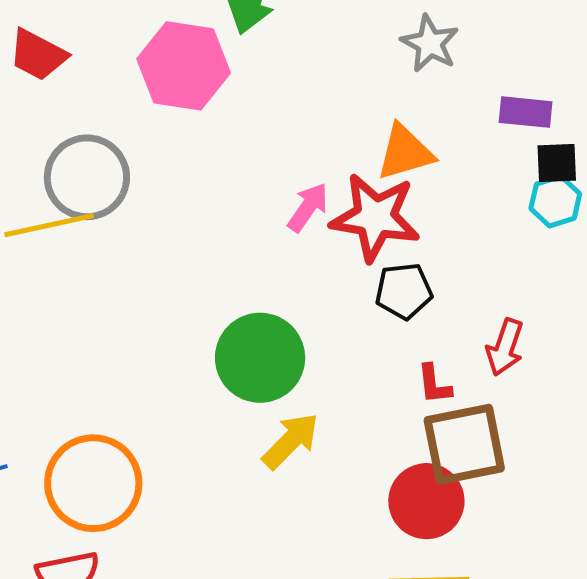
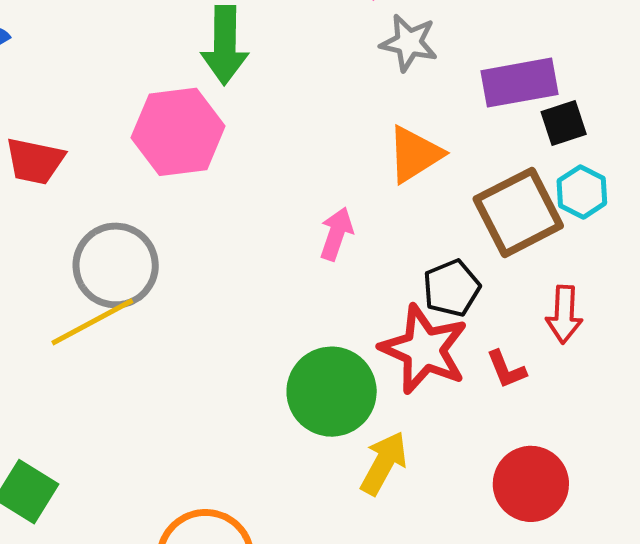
purple rectangle: (526, 112) -> (520, 83), size x1.4
cyan hexagon: (555, 201) -> (582, 192), moved
red star: (375, 217) -> (424, 349), moved, turned 30
brown square: (464, 444) -> (518, 212), moved

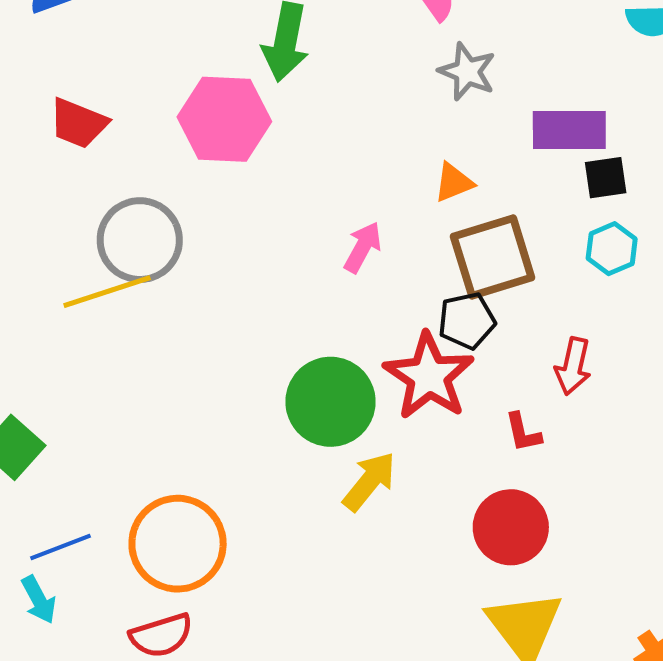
orange triangle: (415, 154) -> (454, 182), size x0.7
brown square: (518, 212) -> (493, 257), moved
red L-shape: (506, 369) -> (523, 432), moved

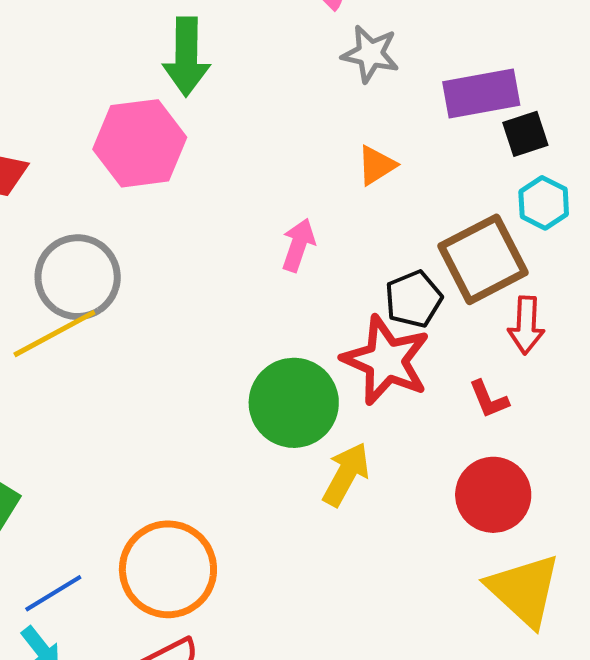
brown square: (493, 257) -> (483, 259), moved

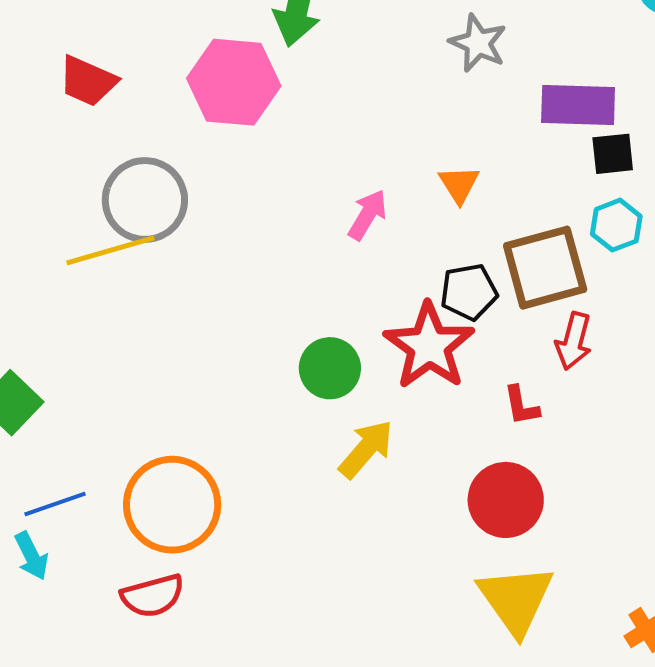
orange triangle: (376, 165) -> (459, 184), moved, turned -42
green circle: (294, 403) -> (330, 368), size x0.7

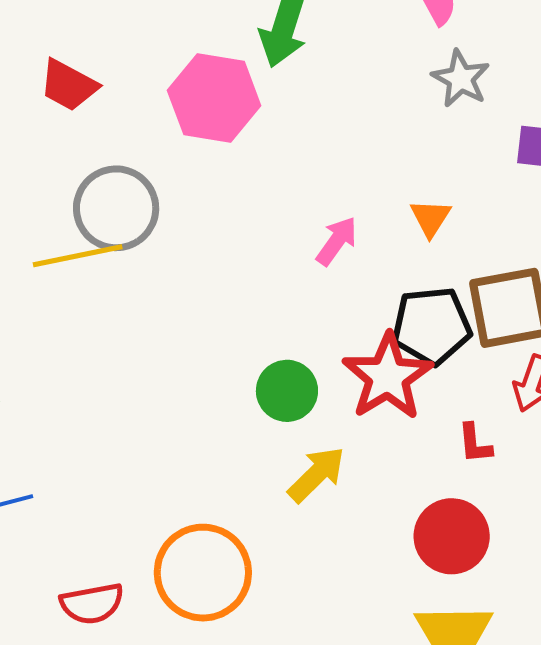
black pentagon: (469, 292) -> (432, 326), size x1.4
orange circle: (172, 505) -> (203, 573), moved

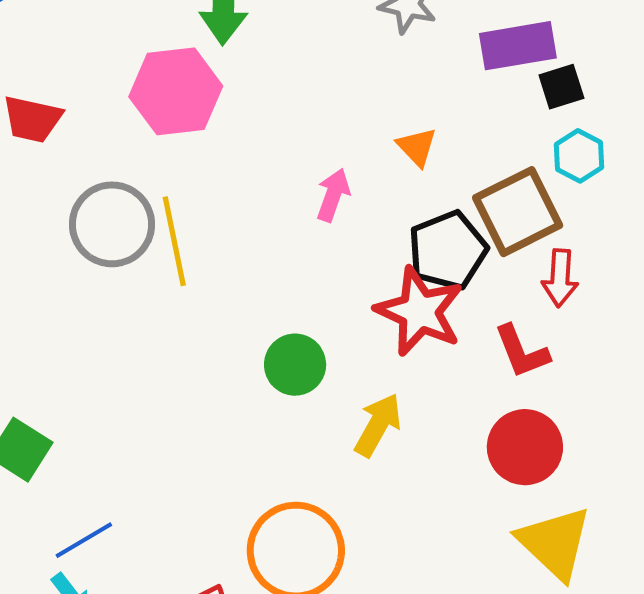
yellow line: (78, 256) -> (174, 241), moved, turned -74
green circle: (287, 391) -> (295, 365), moved
red L-shape: (475, 443) -> (522, 352), size x1.4

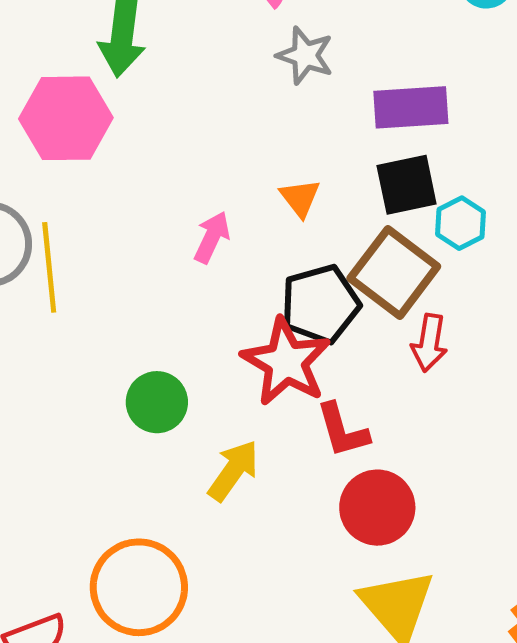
black square: (561, 87) -> (407, 185), moved, size x1.4
brown square: (518, 212) -> (394, 272), turned -32
red L-shape: (522, 352) -> (342, 430), moved

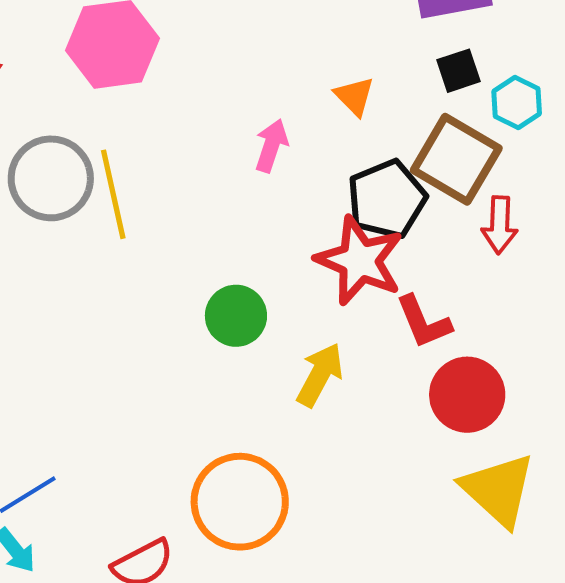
black square: (407, 185) -> (459, 71), size x0.7

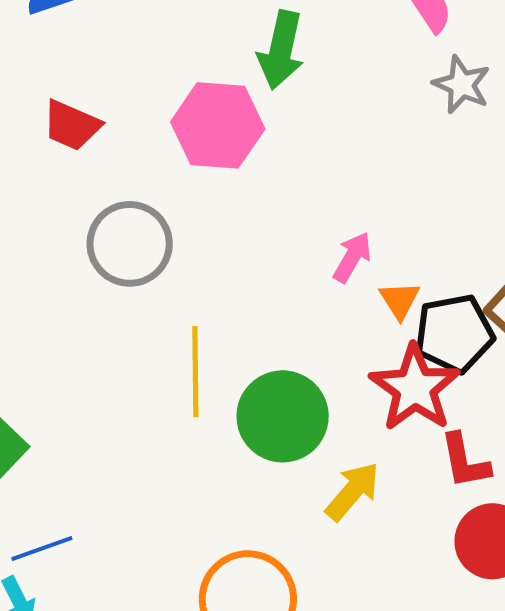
orange triangle: (354, 96) -> (400, 300), moved
yellow line: (113, 194) -> (195, 372), moved
green circle: (236, 316) -> (283, 416), size x1.5

